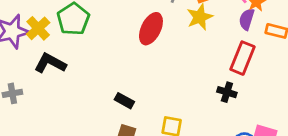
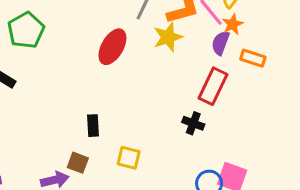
black rectangle: (124, 101) -> (93, 126), moved, turned 54

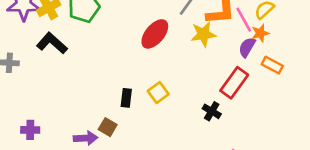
yellow square: (129, 158) -> (158, 93), moved, turned 30

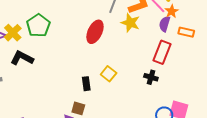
yellow star: (203, 34) -> (130, 23), turned -30

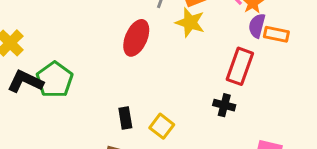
purple semicircle: (165, 24) -> (257, 26), moved
green pentagon: (38, 26) -> (54, 80), moved
yellow square: (109, 74) -> (162, 126), moved

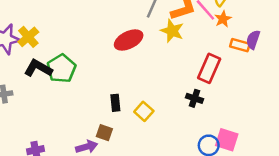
purple semicircle: (257, 26) -> (253, 40), moved
red ellipse: (136, 38) -> (129, 40), turned 36

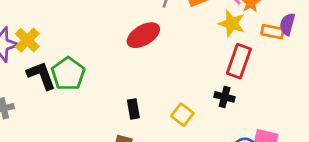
yellow star: (172, 31) -> (232, 24), moved
black L-shape: (38, 68) -> (41, 75), turned 44
yellow square: (144, 111) -> (182, 115), moved

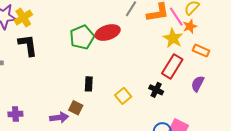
purple semicircle: (287, 24) -> (198, 84), moved
green pentagon: (68, 74) -> (82, 37), moved

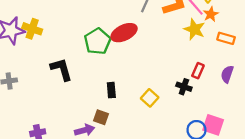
yellow cross: (23, 18) -> (32, 29), turned -30
black L-shape: (28, 45) -> (61, 69), moved
red rectangle: (172, 66) -> (198, 71), moved, size x0.6

